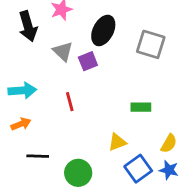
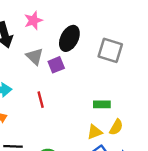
yellow triangle: (117, 142) -> (95, 132), moved
yellow semicircle: (169, 144) -> (116, 127), moved

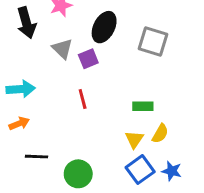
red line: (41, 100) -> (83, 99), moved
yellow triangle: (95, 132) -> (134, 139), turned -35

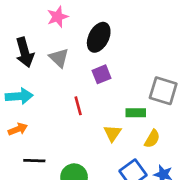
black arrow: (26, 23) -> (25, 52), moved
gray square: (153, 41) -> (163, 91), moved
purple square: (88, 59) -> (101, 74), moved
yellow triangle: (134, 139) -> (112, 133), moved

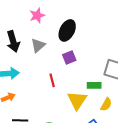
gray triangle: (59, 58) -> (38, 45), turned 35
yellow triangle: (112, 133) -> (77, 100), size x1.5

